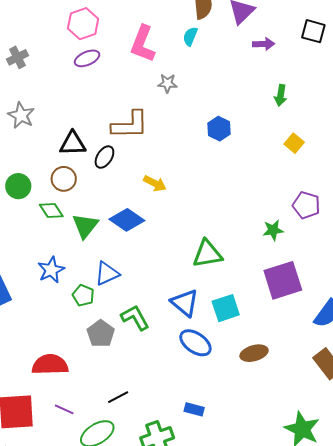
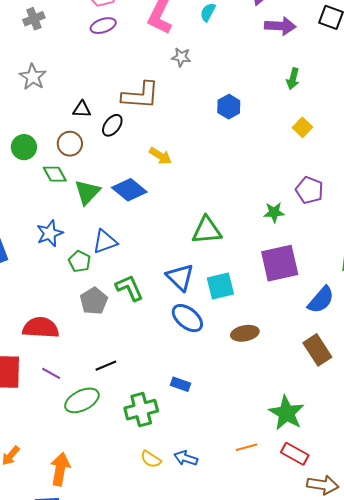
purple arrow: (264, 44) -> (280, 26), size x1.4
black triangle: (73, 144) -> (82, 109), size x0.7

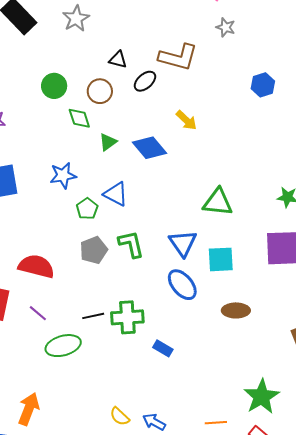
green triangle: (87, 192) -> (108, 142), size x0.7
blue triangle: (105, 242) -> (116, 194), turned 36
green cross: (141, 410) -> (127, 317), moved

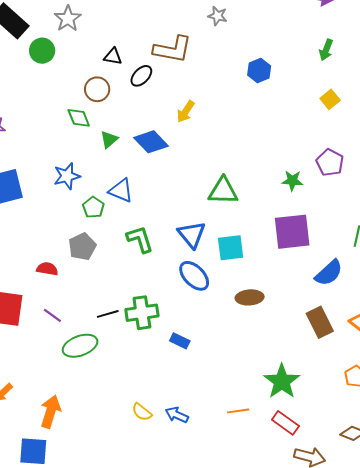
green circle: (54, 86) -> (42, 51), moved
yellow arrow: (186, 120) -> (186, 112), turned 85
gray pentagon: (94, 250) -> (82, 247), moved
red semicircle: (36, 266) -> (47, 269), size x0.6

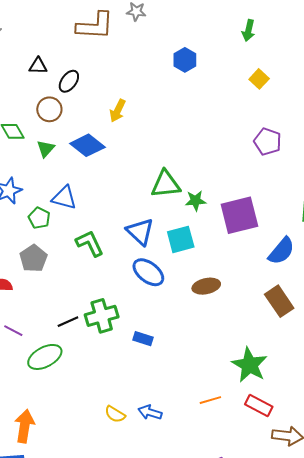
brown L-shape: (173, 49) -> (95, 26), moved
brown circle: (97, 89) -> (49, 109), moved
green star: (292, 181) -> (196, 201), moved

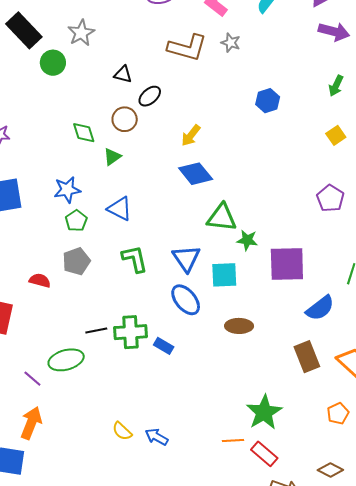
blue diamond: (87, 145) -> (196, 174), moved
green pentagon: (39, 218) -> (76, 221), moved
purple line: (13, 331) -> (32, 379), moved
blue rectangle: (143, 339) -> (164, 346), moved
orange line: (210, 400) -> (233, 441), moved

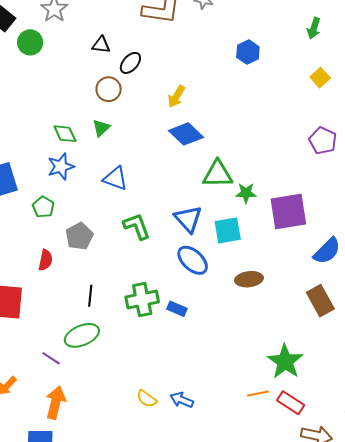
green diamond: (84, 133) -> (65, 134), moved
green pentagon: (76, 221) -> (43, 207), moved
red semicircle: (40, 280) -> (46, 260), turned 95
black line: (96, 330) -> (90, 296), moved, turned -65

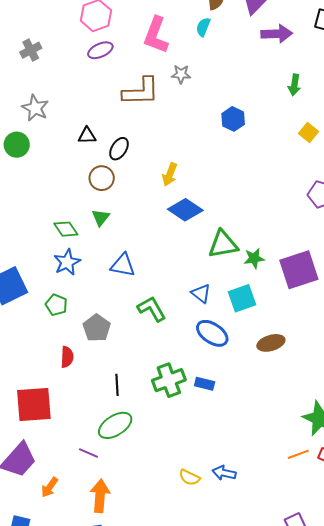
blue triangle: (188, 219) -> (201, 293), size x0.7

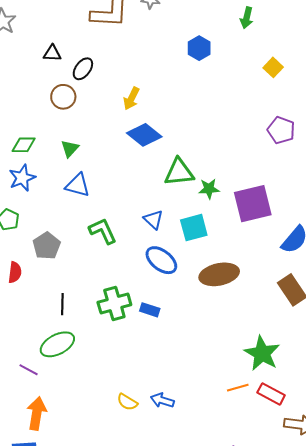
green arrow: (294, 85) -> (247, 18), moved
green triangle: (101, 218) -> (70, 149), moved
green diamond: (66, 229) -> (24, 145), turned -60
brown ellipse: (271, 343) -> (219, 274), size x1.4

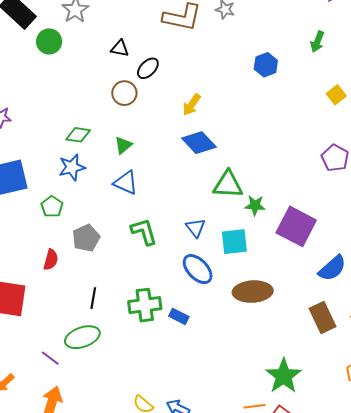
purple square: (253, 204) -> (296, 226), turned 33

